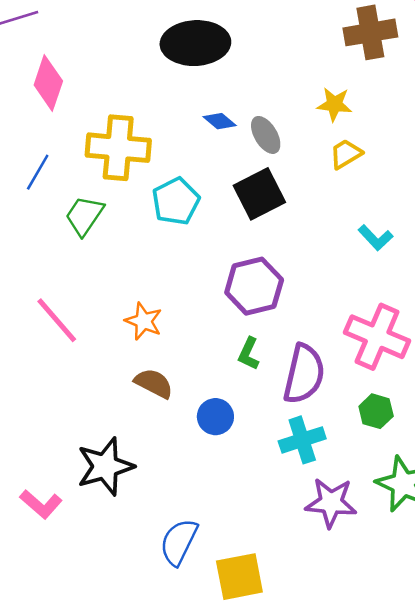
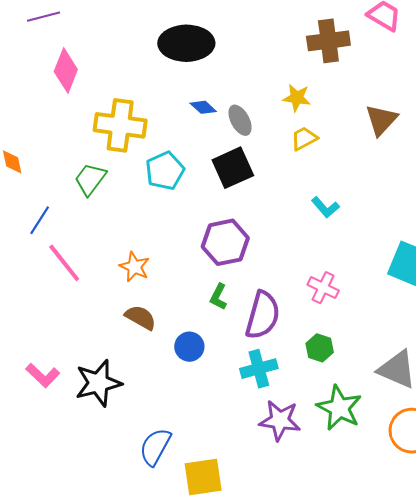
blue line: (38, 172) -> (40, 220), moved
pink cross: (377, 337) -> (323, 288), size x0.6
pink L-shape: (41, 504) -> (43, 375), moved

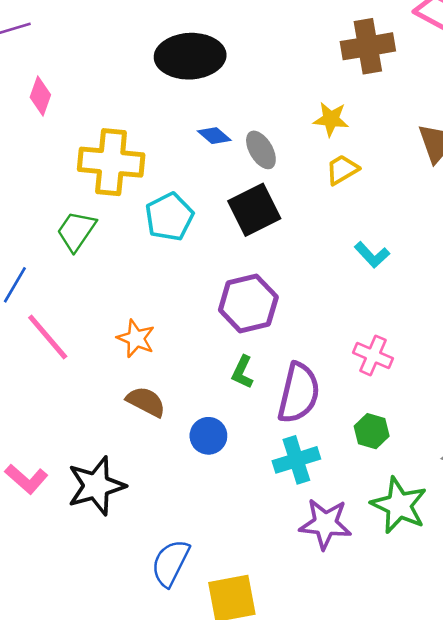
pink diamond: (66, 70) -> (40, 96), size x0.7

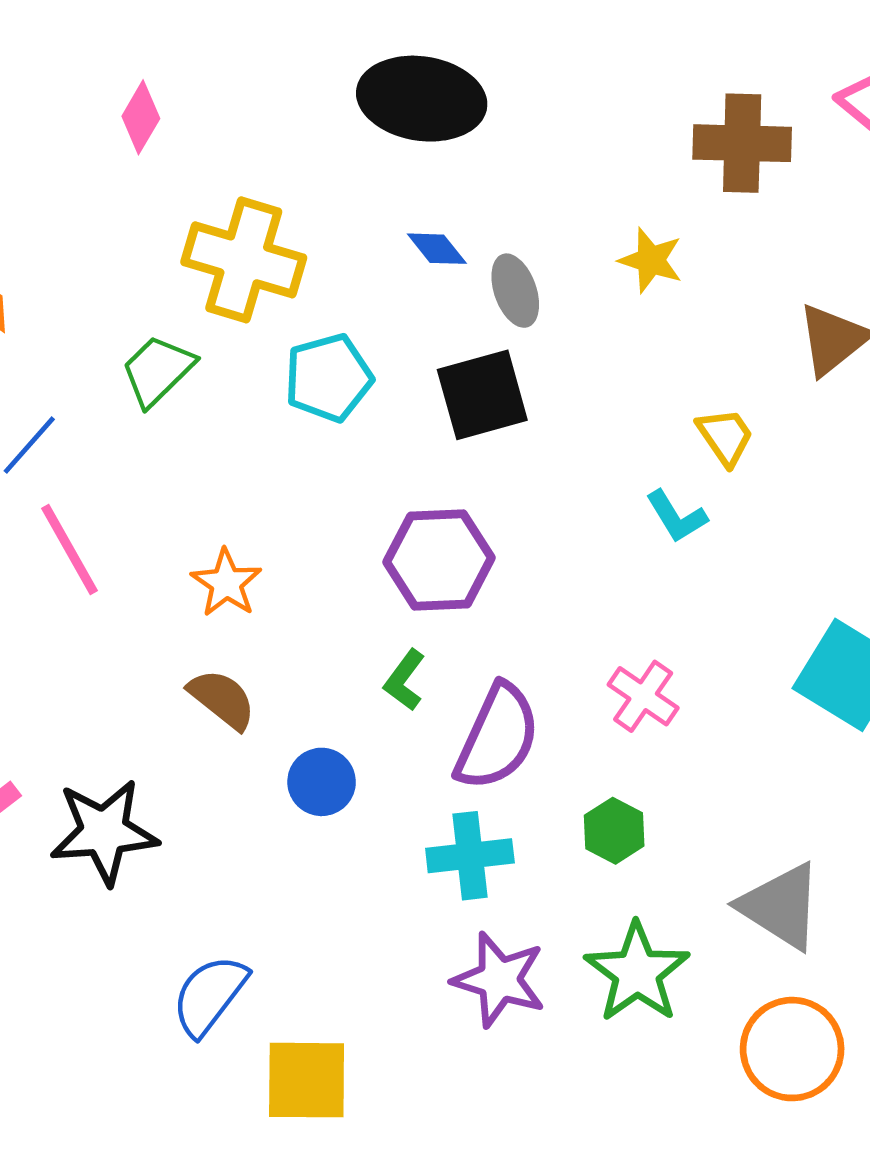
yellow trapezoid: (342, 170) -> (725, 437), moved, turned 75

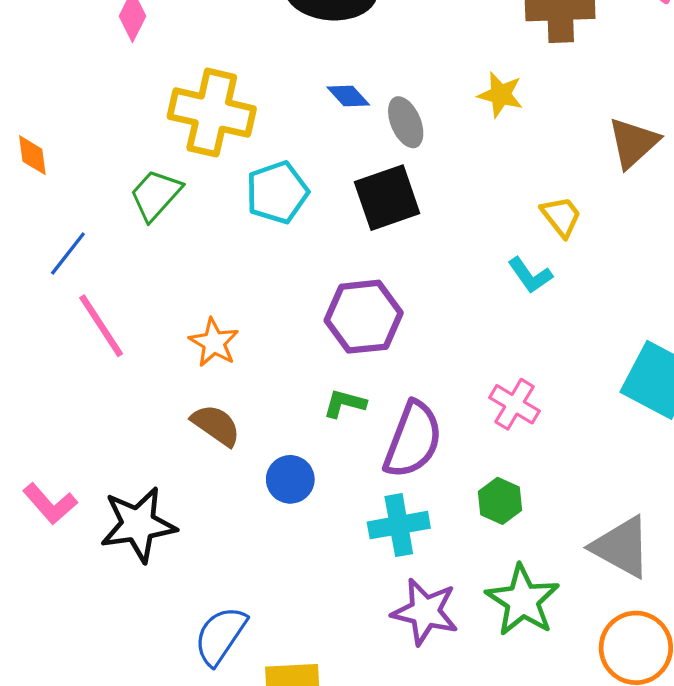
green L-shape: (405, 680) -> (345, 403), turned 72

